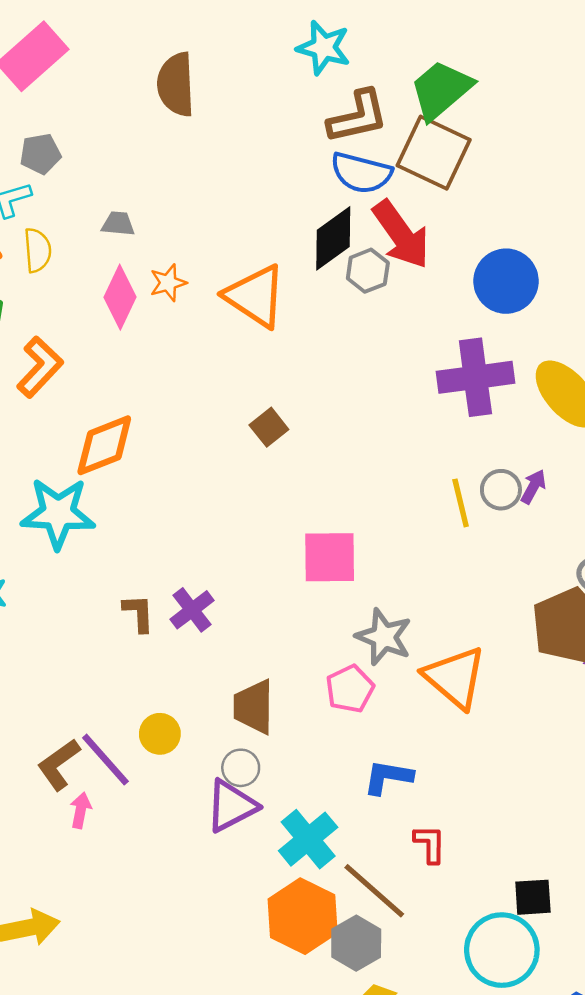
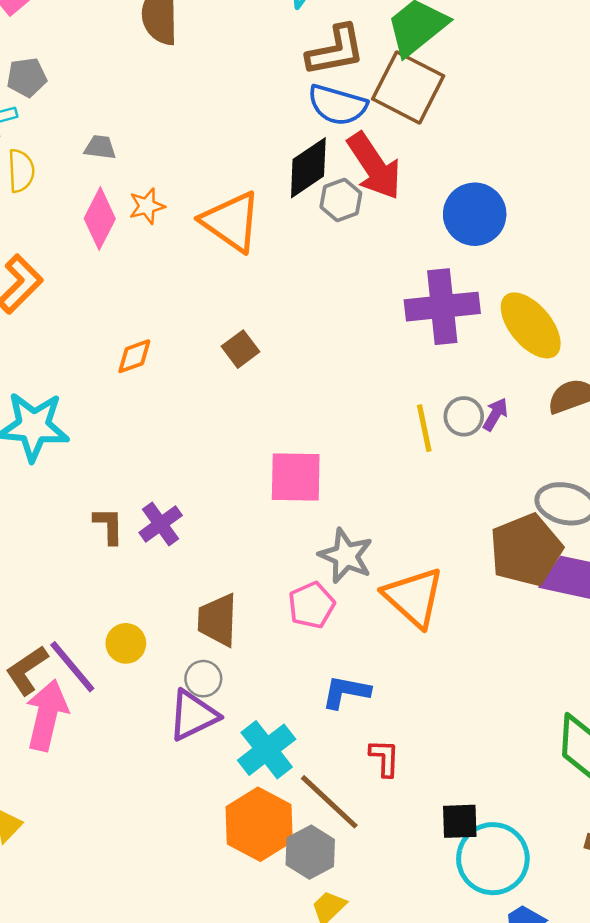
orange diamond: (104, 445) -> (134, 356), moved, size x0.6
pink arrow: (81, 810) -> (47, 715), size x2.0
black square: (533, 897) -> (460, 821), moved
cyan circle: (502, 950) -> (493, 859), moved

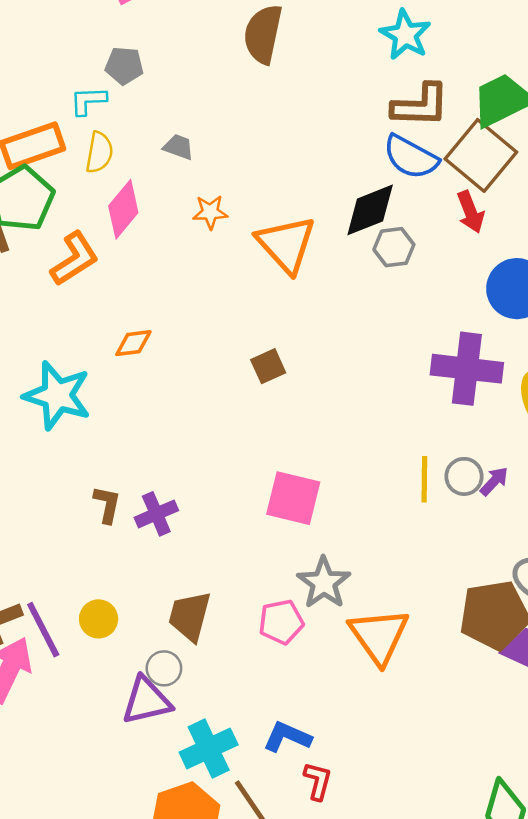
red arrow: (374, 166) -> (471, 212), moved, size x0.6
pink diamond: (100, 219) -> (123, 209), moved
orange diamond: (134, 356) -> (133, 343), moved
blue L-shape: (346, 692) -> (287, 737), moved

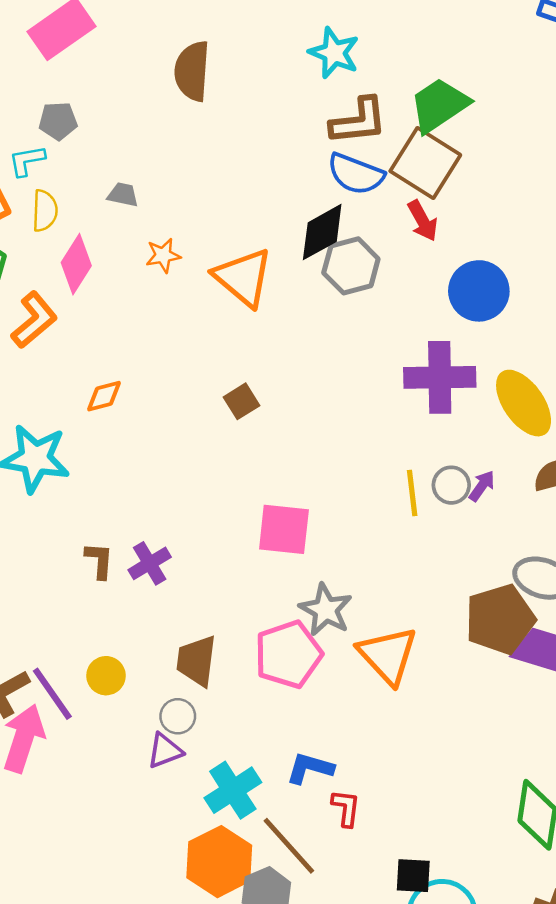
gray hexagon: (394, 247) -> (351, 266), size x1.4
pink pentagon: (281, 622) -> (288, 654), size x1.5
purple triangle: (147, 701) -> (165, 751), size x0.7

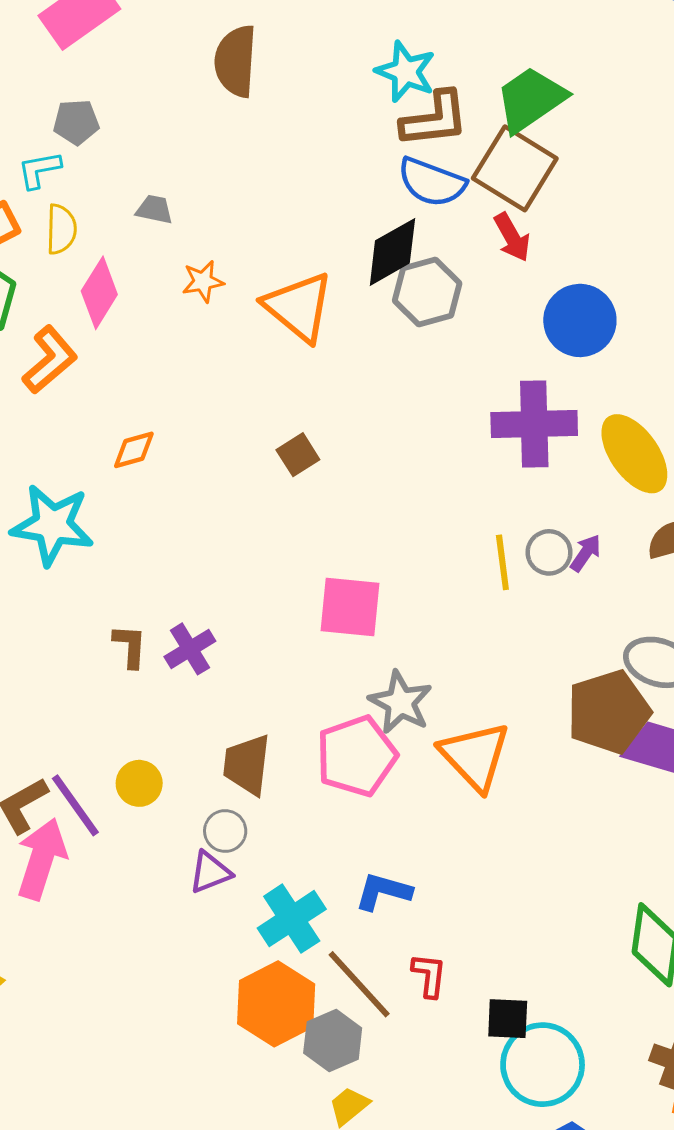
cyan star: (334, 53) -> (406, 72), moved
red L-shape: (346, 808) -> (429, 975), moved

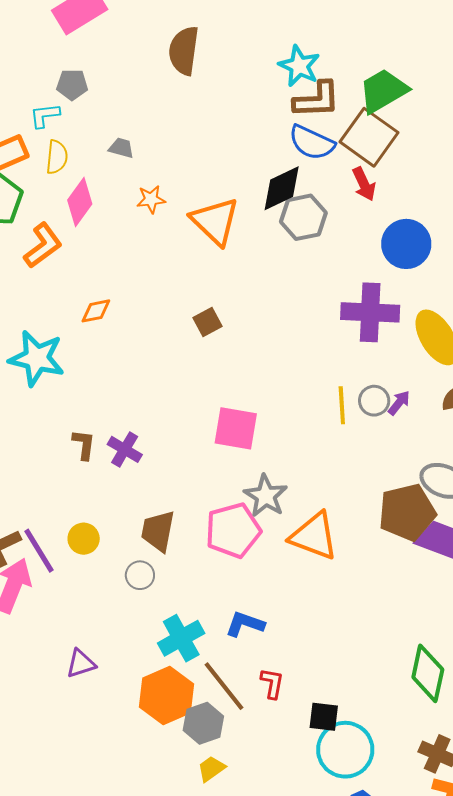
purple cross: (190, 649) -> (125, 449), turned -32
orange triangle: (475, 756) -> (314, 536), turned -30
purple triangle: (210, 872) -> (81, 664), moved

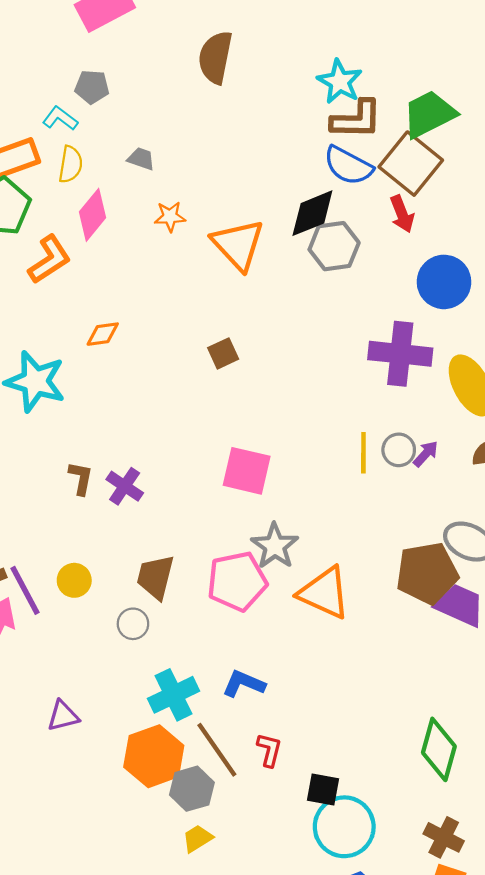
cyan L-shape: (45, 115) -> (60, 118), turned 40

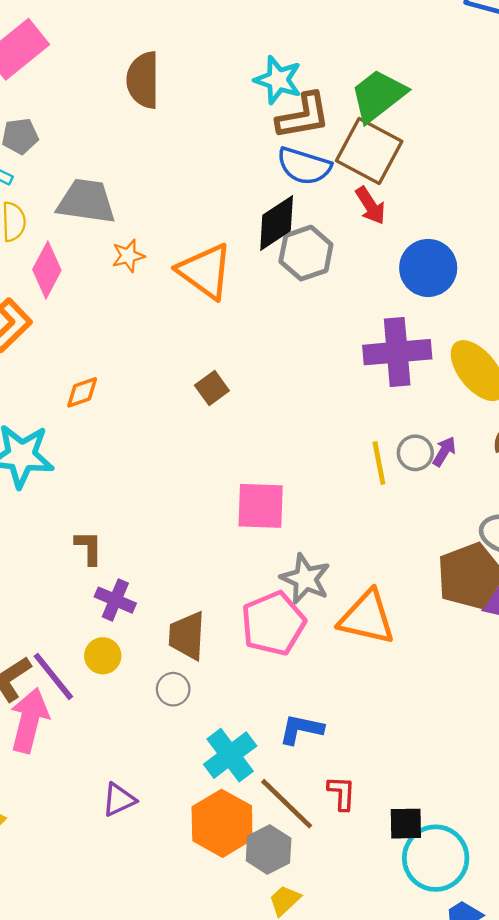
gray trapezoid: (141, 159) -> (86, 201), size x2.0
purple cross: (125, 486) -> (115, 600), moved

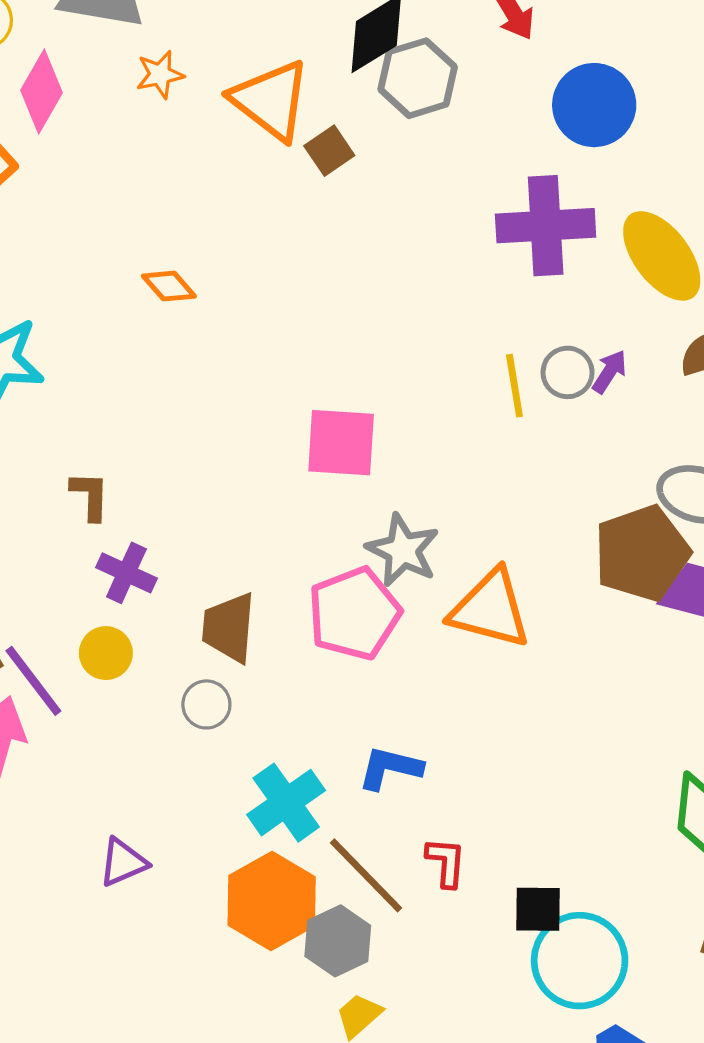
brown square: (212, 388) -> (329, 151), moved
orange diamond: (82, 392) -> (169, 286), moved, turned 66

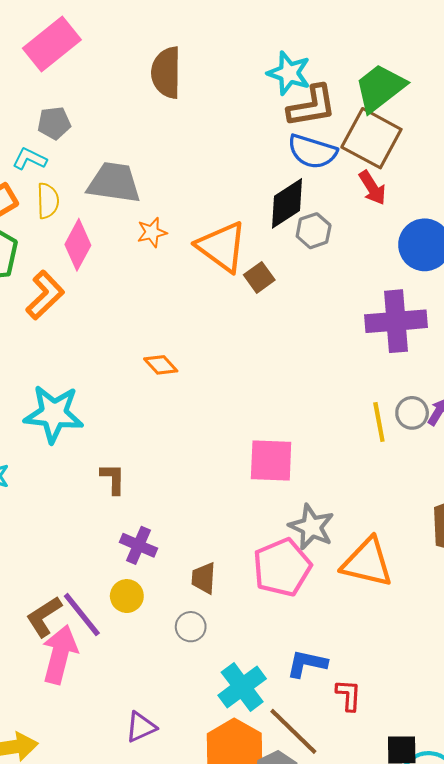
gray hexagon: (418, 78) -> (314, 231), size x0.7
brown L-shape: (90, 496) -> (113, 479), moved
brown trapezoid: (229, 627) -> (204, 578), size x0.7
red L-shape: (446, 862) -> (349, 695), moved

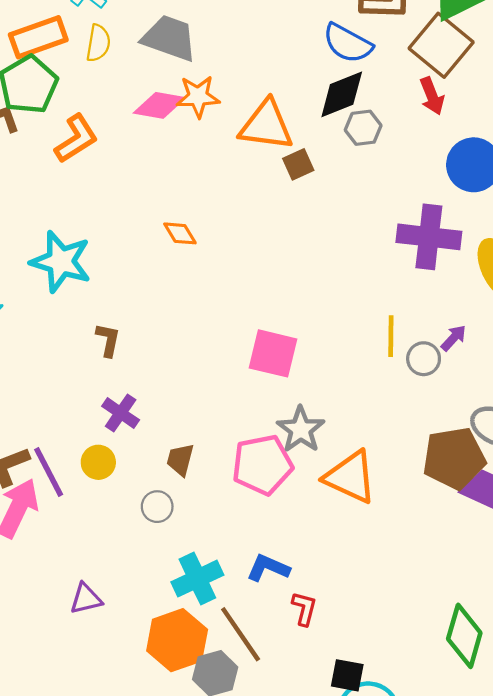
blue semicircle: (312, 152) -> (348, 43), moved
orange star: (152, 232) -> (198, 97), size x1.4
pink diamond: (78, 245) -> (159, 105), moved, turned 60
orange triangle: (222, 247) -> (266, 125), turned -40
gray circle: (412, 413) -> (424, 359), moved

